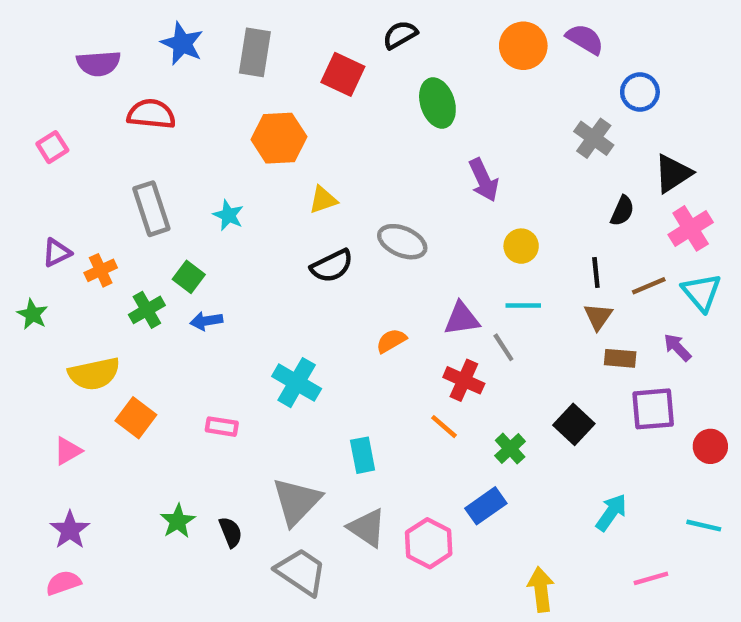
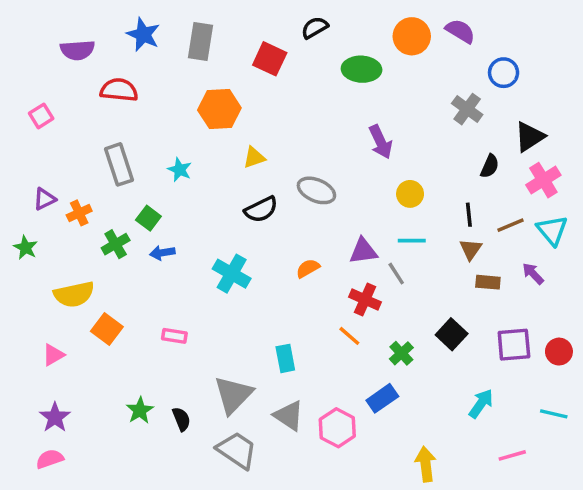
green ellipse: (437, 103) -> (362, 69), moved, turned -69
cyan cross: (297, 383) -> (232, 274), moved
purple square: (653, 409) -> (514, 345), moved

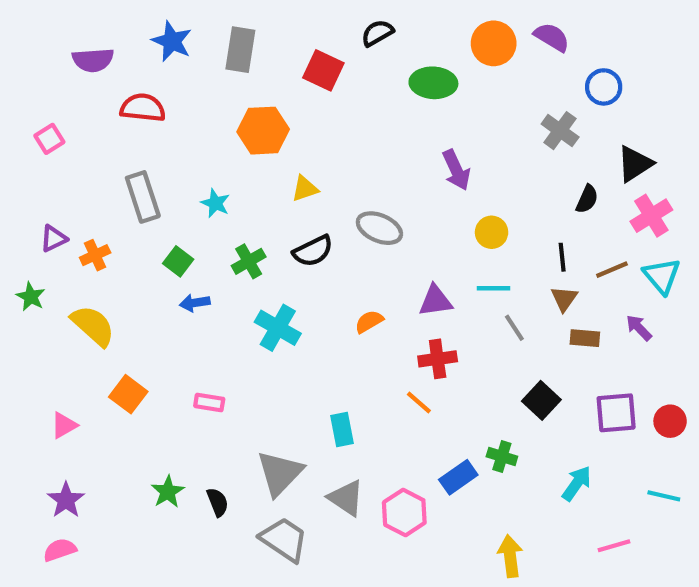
green cross: (116, 244) -> (249, 261), moved
gray line: (396, 274) -> (514, 328), moved
yellow semicircle: (74, 294) -> (93, 326), moved, turned -126
red cross: (365, 300) -> (438, 359), turned -32
green cross: (401, 353) -> (502, 456), moved, turned -30

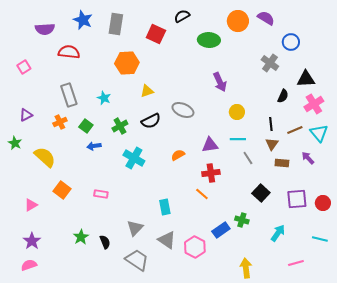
black triangle: (635, 164) -> (306, 79), turned 30
orange cross: (95, 255) -> (60, 122), moved
gray triangle: (280, 473) -> (135, 228), size x0.7

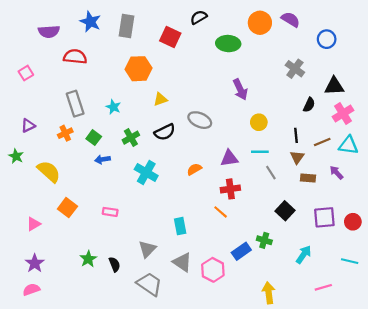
blue circle: (291, 42) -> (327, 39), moved
cyan triangle: (319, 133) -> (348, 145), turned -42

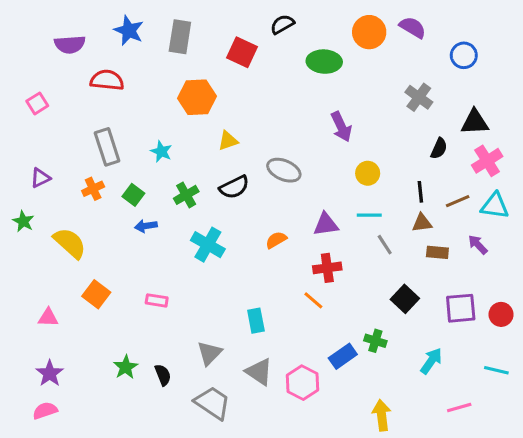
brown triangle: (297, 157) -> (422, 223), turned 48
pink triangle: (34, 224) -> (48, 318), turned 32

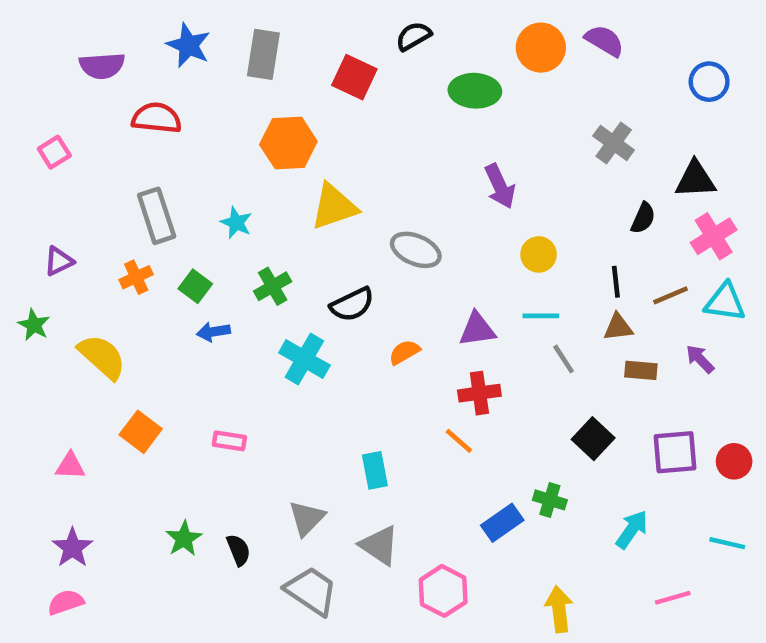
blue circle: (464, 55) -> (709, 82), moved
yellow triangle: (228, 141) -> (334, 207), size x1.6
black semicircle: (234, 187) -> (352, 304), moved
pink hexagon: (302, 383) -> (443, 591), moved

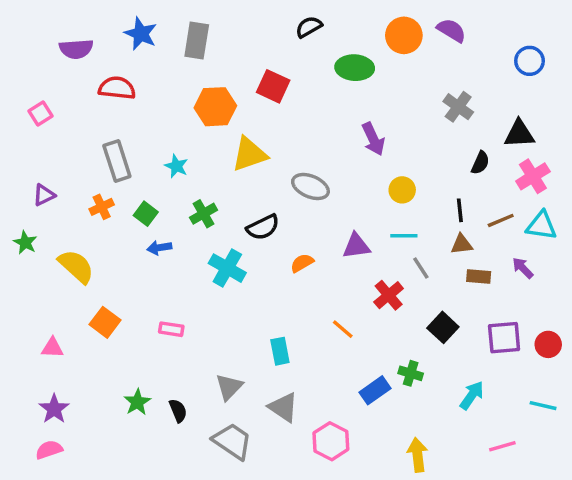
red square: (354, 77) -> (273, 86), moved
red cross: (479, 393) -> (389, 295), moved, turned -32

